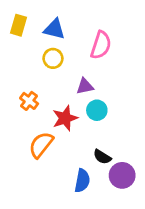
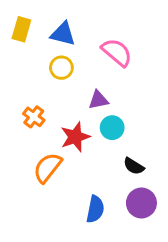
pink semicircle: (101, 45) -> (117, 52), turned -68
black semicircle: (102, 157) -> (134, 166), moved

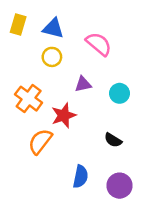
orange cross: (34, 117) -> (29, 99), size x1.5
cyan circle: (112, 128) -> (119, 93), moved
purple circle: (141, 203) -> (119, 186), moved

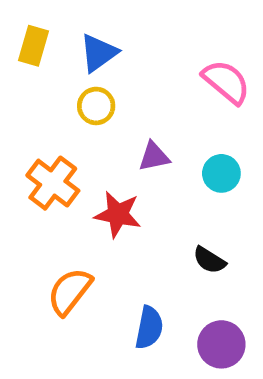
blue triangle: (53, 28) -> (99, 53), turned -50
pink semicircle: (99, 44) -> (226, 82), moved
red star: (64, 115) -> (118, 214), turned 30
orange semicircle: (40, 141) -> (70, 291), moved

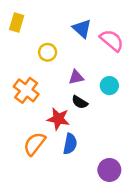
blue triangle: (99, 53) -> (82, 28), moved, turned -42
red star: (118, 214) -> (58, 119), moved
black semicircle: (209, 260) -> (80, 102), moved
blue semicircle: (149, 328) -> (70, 144), moved

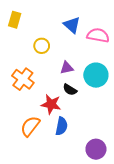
pink semicircle: (112, 40) -> (98, 35), turned -30
cyan circle: (109, 86) -> (96, 75), size x1.5

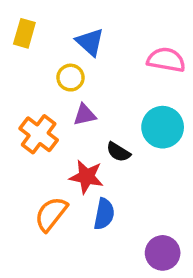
blue triangle: (72, 25) -> (90, 42), moved
purple triangle: (67, 68) -> (85, 115), moved

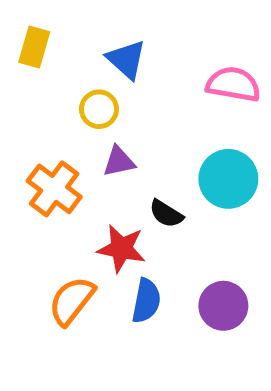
purple circle: (163, 253) -> (223, 306), moved

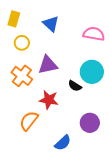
yellow circle: (99, 109) -> (22, 43), moved
purple triangle: (119, 161) -> (48, 65), size x1.5
black semicircle: (166, 214) -> (75, 86), moved
blue semicircle: (146, 301) -> (63, 143), moved, turned 36

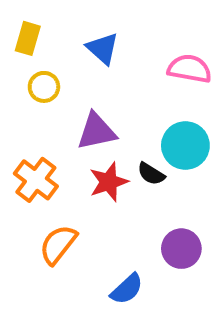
orange cross: (22, 76) -> (36, 180), moved
red star: (49, 100) -> (109, 182), moved, turned -30

